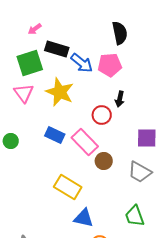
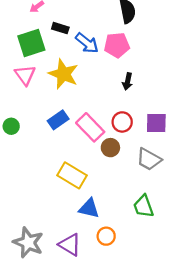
black rectangle: (57, 49) -> (60, 28), size x0.7
red circle: (102, 115) -> (122, 122), moved
blue rectangle: (55, 135) -> (58, 120), turned -60

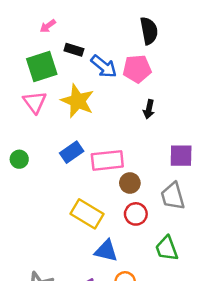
red circle: (122, 122) -> (136, 214), moved
pink rectangle: (90, 127) -> (107, 160), turned -52
gray trapezoid: (149, 159) -> (173, 196), turned 45

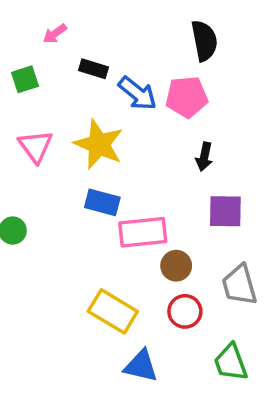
green square: (42, 66) -> (25, 79), moved, size x0.6
blue rectangle: (72, 152) -> (102, 202), moved, turned 50
purple square: (181, 156) -> (225, 211), moved

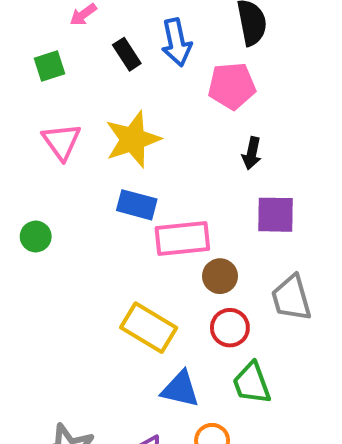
black rectangle: (94, 69) -> (127, 54), turned 40
blue arrow: (137, 93) -> (176, 42), moved, turned 39
yellow star: (99, 144) -> (133, 139), turned 30
green trapezoid: (231, 362) -> (252, 383), moved

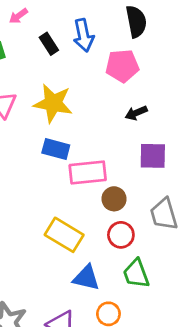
yellow star: (133, 139) -> (53, 103), turned 30
black arrow: (252, 153) -> (136, 113), turned 55

